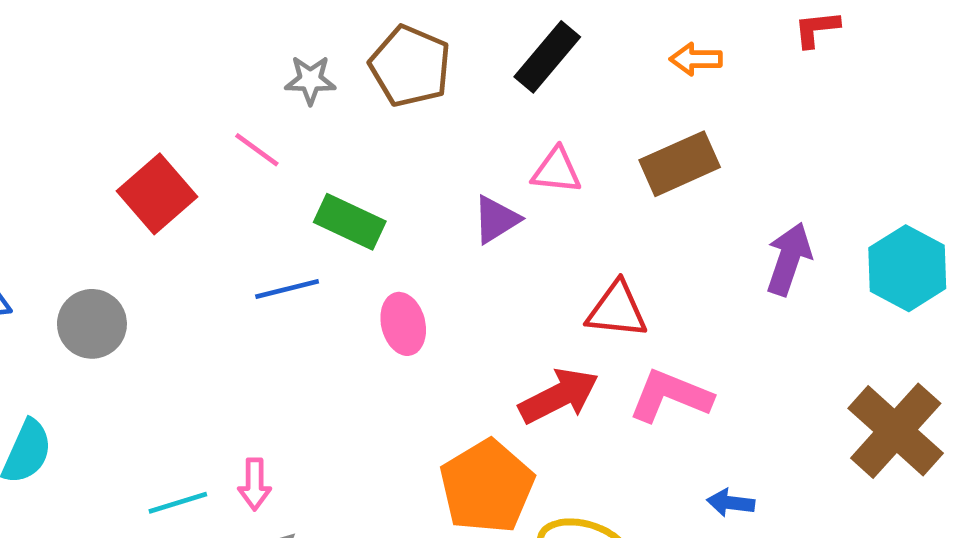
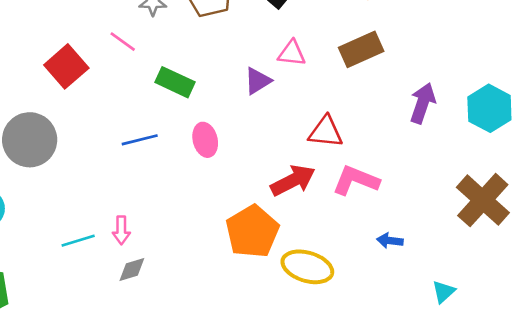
blue line: (287, 289) -> (140, 140), moved
gray circle: (92, 324) -> (30, 140), size x1.4

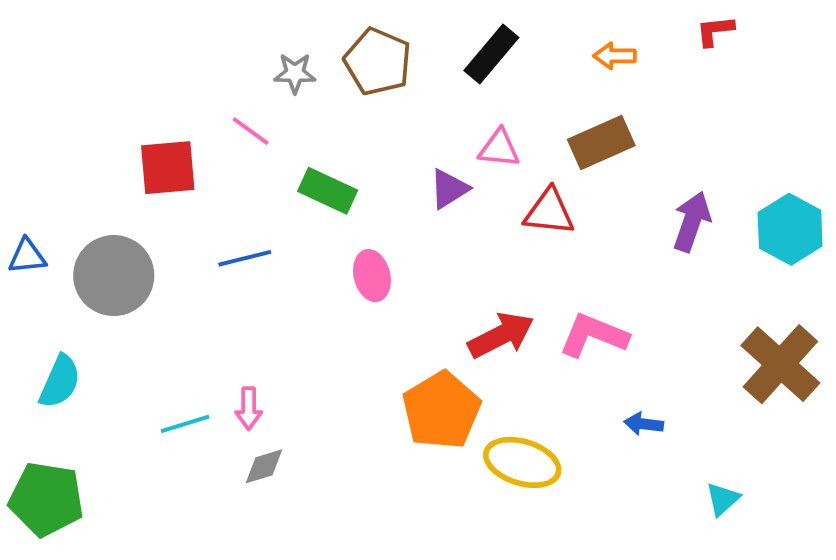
red square: (66, 66) -> (168, 168), turned 36
red triangle: (326, 132) -> (549, 212), moved
blue line: (140, 140) -> (245, 258), moved

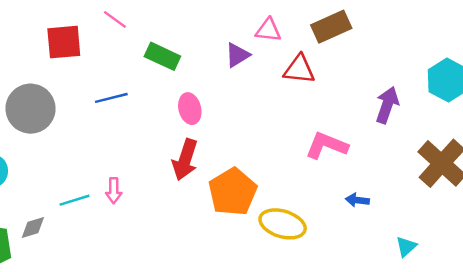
purple arrow: (692, 222) -> (387, 105), moved
red arrow: (501, 335) -> (185, 160), moved, turned 135
gray diamond: (264, 466) -> (33, 227), moved

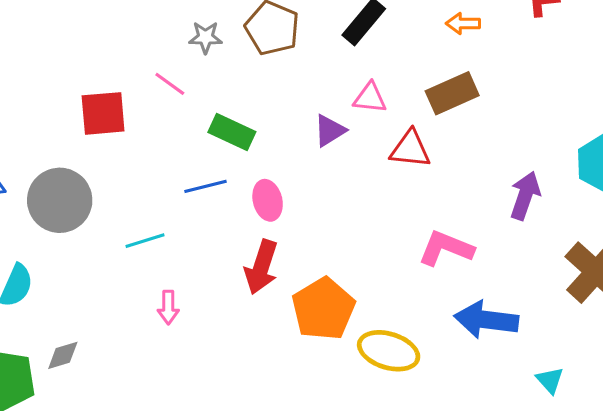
blue line: (111, 98) -> (205, 186), moved
cyan line: (74, 200) -> (145, 241), moved
blue arrow: (357, 200) -> (486, 320), size x2.0
cyan triangle: (406, 246) -> (550, 380), turned -30

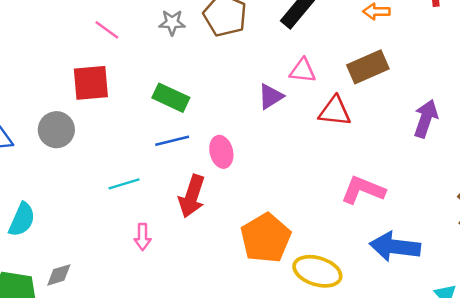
pink line: (170, 84) -> (107, 30), moved
green rectangle: (232, 132) -> (171, 98), moved
purple arrow: (525, 196) -> (426, 119), moved
gray circle: (60, 200) -> (56, 130), moved, size x0.7
red arrow: (261, 267) -> (192, 196), moved

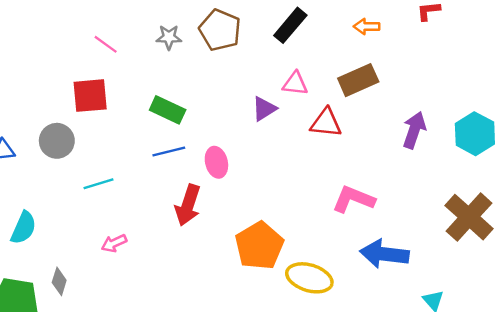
cyan line: (124, 184) -> (99, 184), moved
pink arrow: (143, 237) -> (114, 243), moved, turned 65
gray diamond: (59, 275) -> (59, 281), turned -56

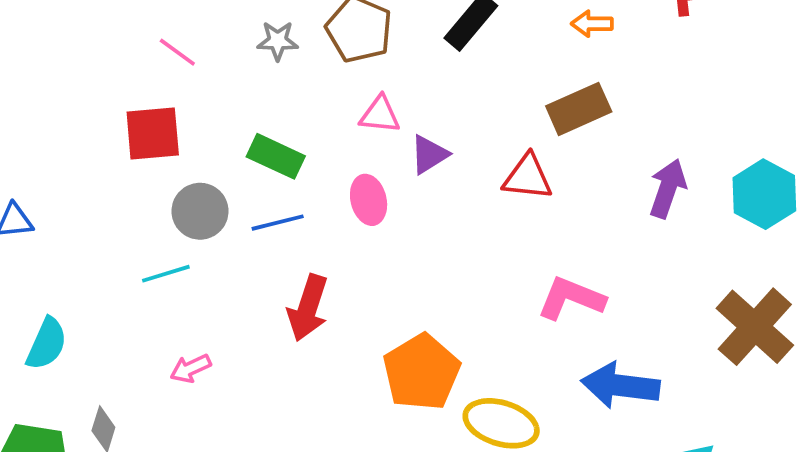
pink triangle: (295, 84) -> (380, 115), moved
gray circle: (57, 141) -> (200, 211), moved
pink ellipse: (216, 162) -> (369, 200), moved

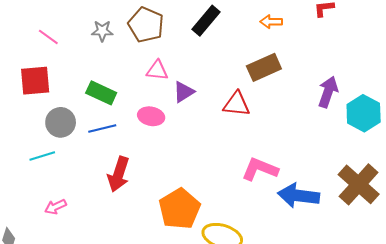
purple arrow: (668, 188) -> (328, 92), moved
pink ellipse: (369, 200) -> (151, 116), turned -65
blue arrow: (620, 385) -> (299, 196), moved

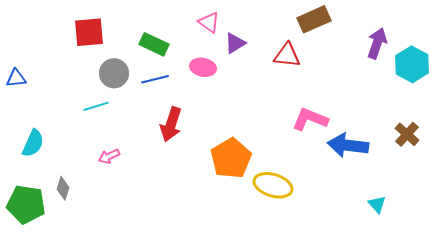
pink triangle: (157, 71) -> (209, 22), turned 30
brown cross: (359, 184) -> (407, 134), size x0.6

